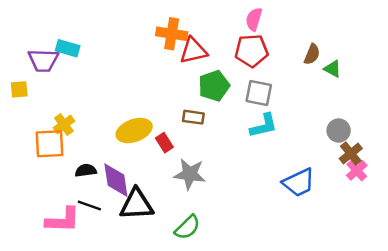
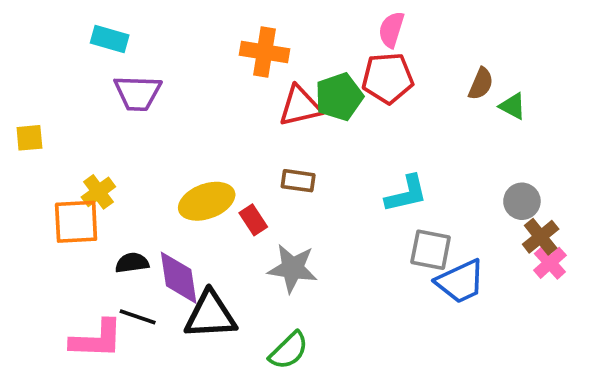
cyan rectangle: (68, 48) -> (110, 39), moved
red triangle: (193, 51) -> (300, 106), moved
purple trapezoid: (43, 60) -> (138, 93), moved
green pentagon: (214, 86) -> (339, 97), moved
gray square: (259, 93) -> (431, 250), moved

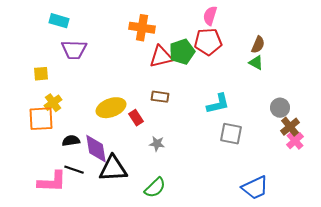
green triangle: (513, 106) -> (256, 63), moved
yellow square: (29, 138) -> (41, 74), moved
gray star: (292, 268) -> (157, 144), size x0.6
blue trapezoid: (460, 281) -> (255, 188), moved

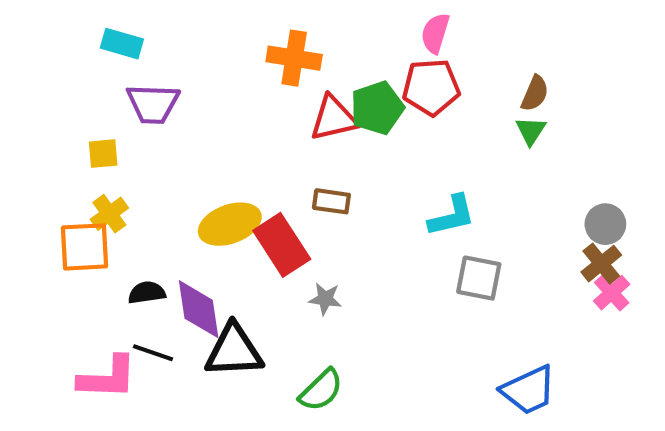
green triangle: (256, 63) -> (531, 131), turned 35
yellow square: (41, 74) -> (103, 154), moved
gray circle: (280, 108) -> (605, 224), moved
red rectangle: (136, 118) -> (282, 245), size x1.8

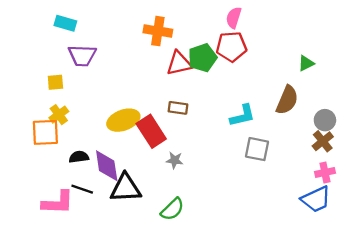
brown semicircle: (535, 93) -> (287, 100), moved, size x1.5
green triangle: (531, 131) -> (306, 63), moved, turned 30
pink cross: (612, 293) -> (325, 172), moved, turned 30
blue trapezoid: (529, 390) -> (316, 199), moved

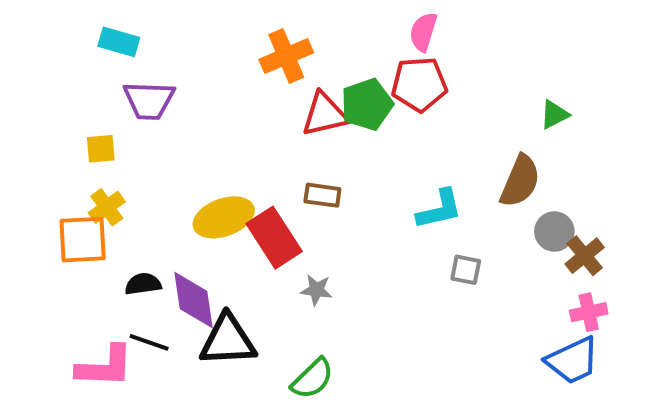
orange cross: (158, 31) -> (286, 56), turned -32
gray circle: (325, 120) -> (554, 231), moved
gray square: (257, 149) -> (466, 270), size x0.7

